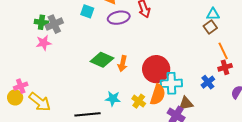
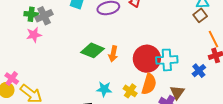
cyan cross: (171, 83) -> (167, 60), moved
pink cross: (21, 86) -> (12, 79), turned -32
brown triangle: (186, 103) -> (177, 92), turned -42

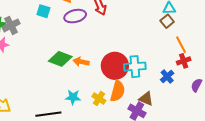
orange arrow: (113, 54) -> (81, 62), turned 91
brown triangle: (177, 92) -> (146, 99), turned -42

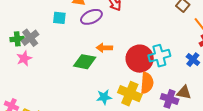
orange arrow: (81, 62) -> (104, 48), moved
yellow cross: (99, 99) -> (130, 94), size x1.6
brown triangle: (146, 99) -> (184, 93), moved

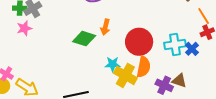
orange arrow: (104, 48) -> (105, 27), turned -84
cyan cross: (159, 56) -> (175, 45), moved
cyan star: (104, 97) -> (113, 64), moved

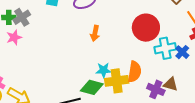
green diamond: (84, 39) -> (92, 87), moved
red circle: (139, 42) -> (146, 28), moved
yellow cross: (125, 75) -> (117, 81), turned -35

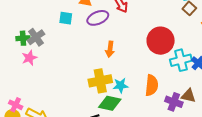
yellow cross: (117, 81) -> (100, 81), moved

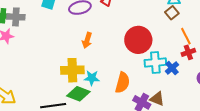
gray cross: (36, 37) -> (16, 17), turned 30

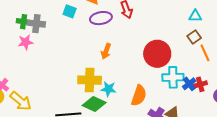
brown square: (172, 13) -> (194, 37), moved
red cross: (188, 52) -> (200, 84), moved

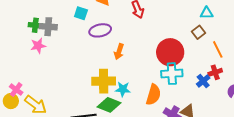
purple ellipse: (101, 18) -> (100, 30), moved
brown square: (194, 37) -> (199, 32), moved
cyan cross: (173, 77) -> (172, 74), moved
red cross: (200, 84) -> (215, 72), moved

